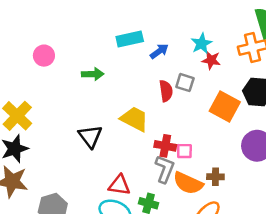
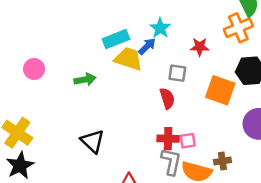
cyan star: (201, 44) -> (160, 28), moved
red semicircle: (166, 91) -> (167, 98), moved
yellow trapezoid: (134, 119) -> (129, 59), moved

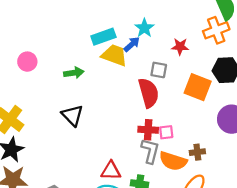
red semicircle: (167, 98) -> (149, 93), size x1.5
black triangle: (93, 141) -> (72, 115), moved

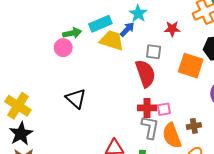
pink circle: (27, 62) -> (63, 48), moved
green arrow: (74, 73) -> (72, 33), moved
orange semicircle: (173, 161) -> (172, 136), turned 55

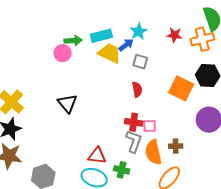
red star: (172, 29) -> (174, 35), moved
gray square: (154, 52) -> (140, 62), moved
red semicircle: (145, 73) -> (137, 89), size x0.6

